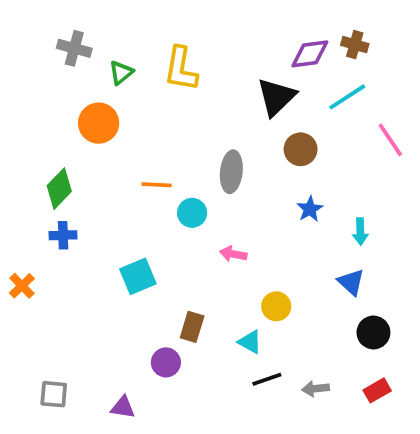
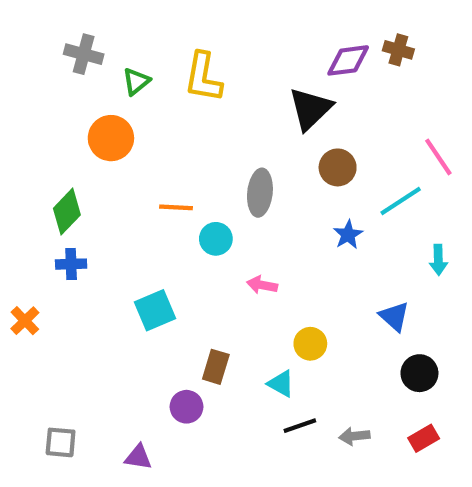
cyan line: (347, 97) -> (401, 201), moved
cyan arrow: (360, 232) -> (438, 260), moved

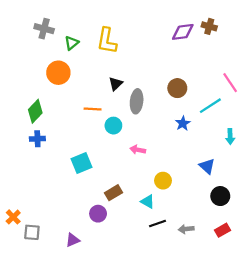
black triangle: (310, 109) -> (116, 84), moved, size x0.6
orange cross: (25, 321) -> (13, 217), moved
brown rectangle: (216, 367) -> (113, 193), turned 42
purple triangle: (138, 457) -> (73, 240), turned -32

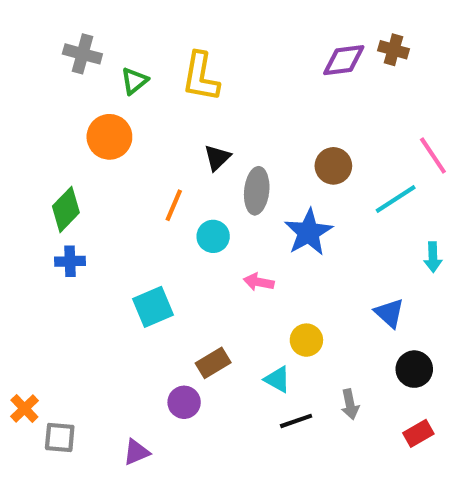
orange line: (93, 109) -> (174, 205), turned -70
blue star: (183, 123) -> (308, 232), moved, size x1.6
gray arrow: (186, 229) -> (350, 404), moved, turned -96

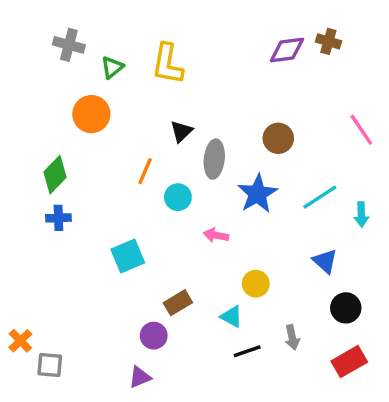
cyan line: (396, 199) -> (320, 197), moved
red rectangle: (418, 433) -> (349, 362), size x1.4
purple triangle: (136, 452) -> (140, 377), moved

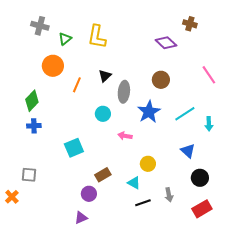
purple diamond: (287, 50) -> (166, 43), moved, turned 50
orange line: (145, 171) -> (77, 85), moved
gray square: (50, 365) -> (29, 175), moved

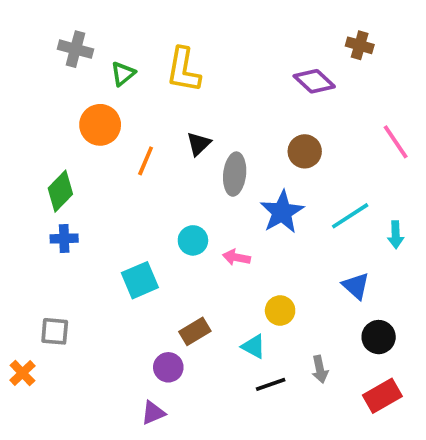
cyan circle: (103, 114) -> (193, 240), moved

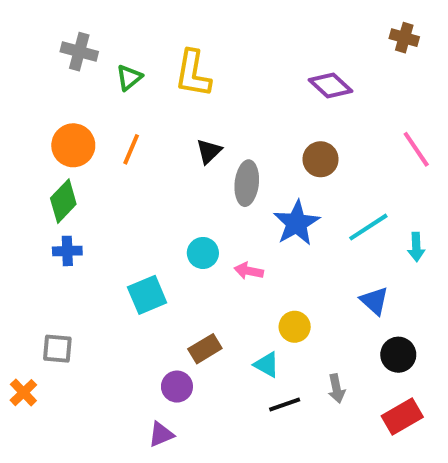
brown cross: (360, 45) -> (404, 38), moved
orange circle: (100, 125) -> (73, 145), moved
orange line: (146, 161) -> (131, 149), moved

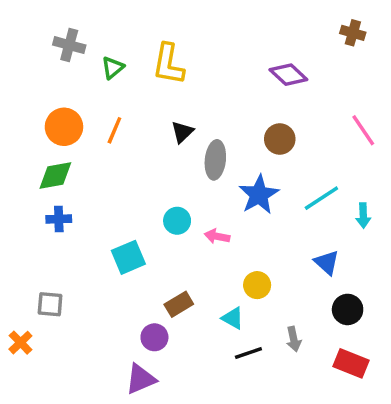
green diamond: (63, 201) -> (55, 176), turned 36
red rectangle: (402, 416) -> (351, 363), turned 52
purple triangle: (161, 434) -> (141, 379), size x1.4

